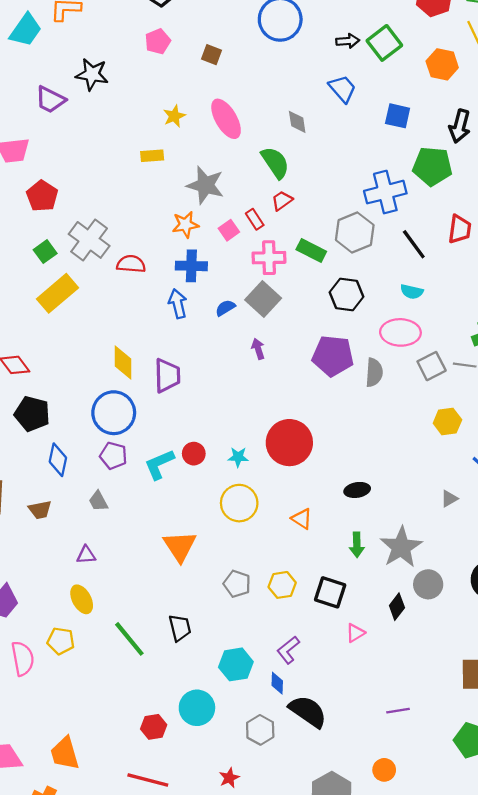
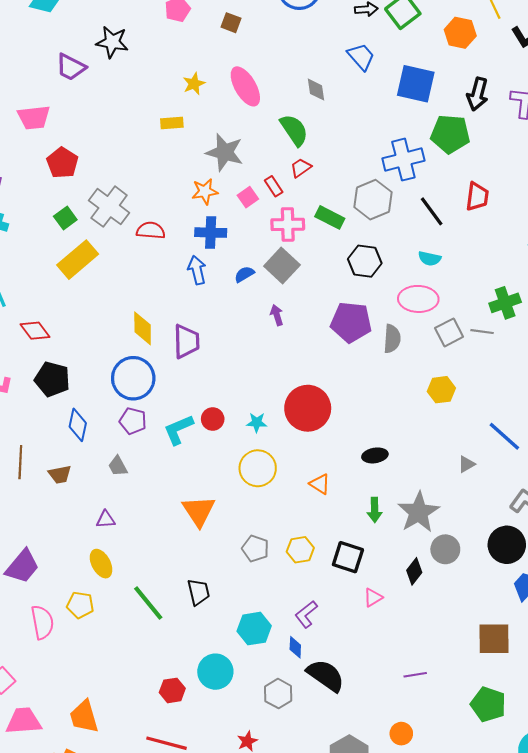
blue square: (398, 116) -> (416, 84), size x1.5
yellow hexagon: (447, 421) -> (441, 390), moved

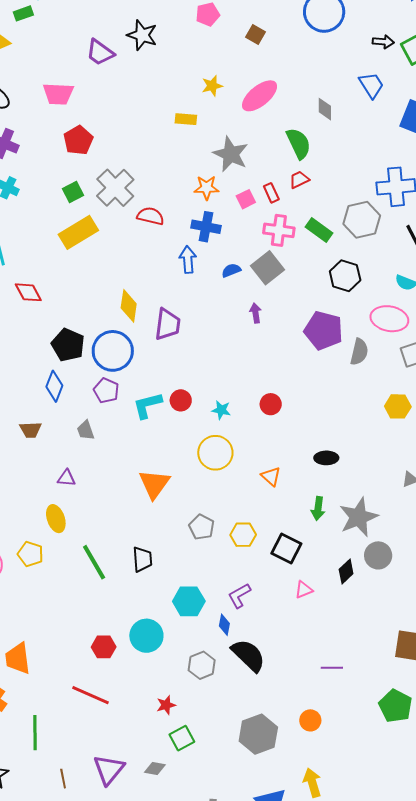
pink ellipse: (245, 86) -> (260, 96), turned 72
black pentagon: (52, 379) -> (68, 345), moved
red circle: (308, 408) -> (271, 404), size x0.5

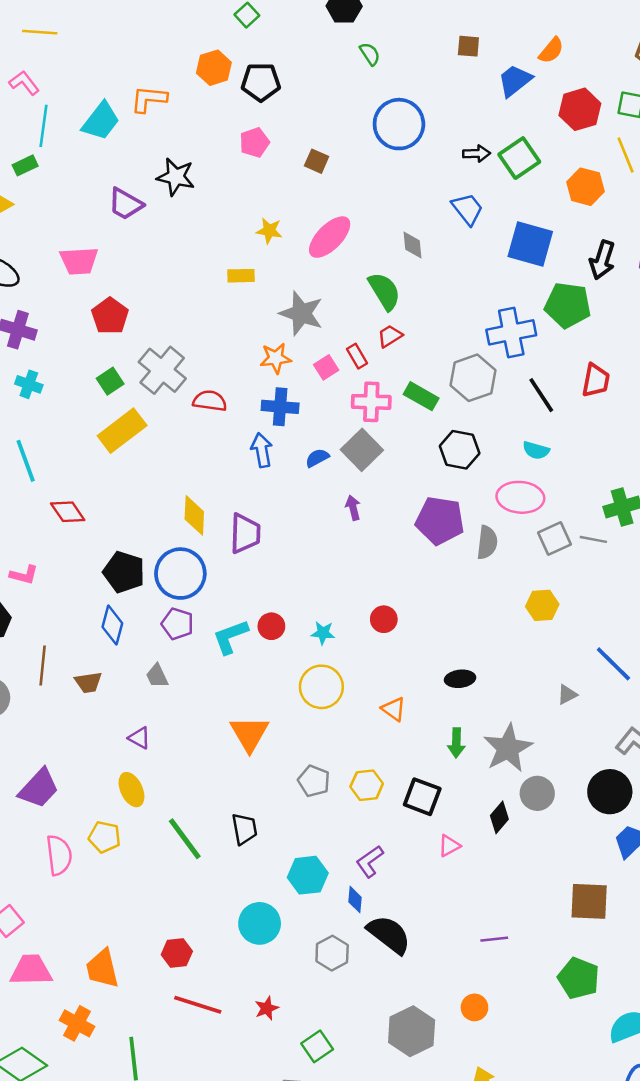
yellow star: (212, 86) -> (269, 231), turned 30
purple triangle: (66, 478) -> (139, 738), turned 30
red hexagon: (104, 647) -> (177, 953), moved
red star: (166, 705) -> (267, 1008), moved

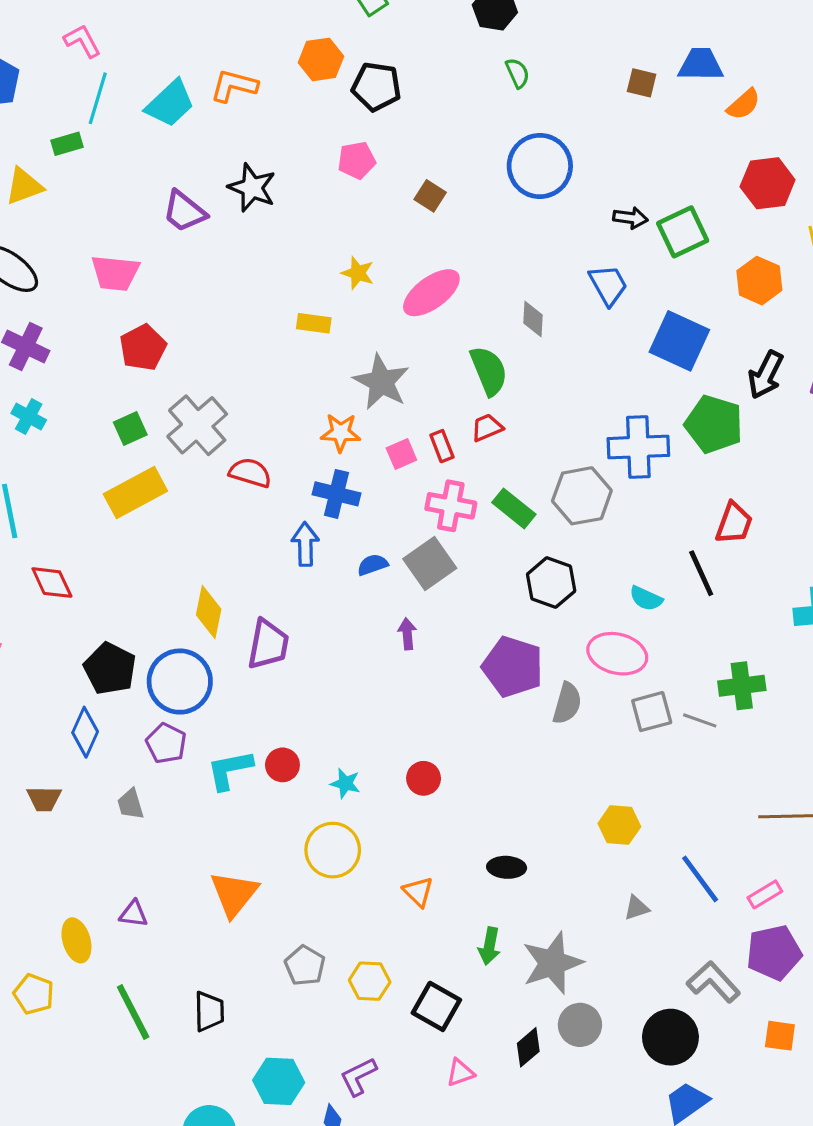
blue trapezoid: (515, 81) -> (701, 64), moved, turned 30
black line: (541, 395) -> (701, 573), moved
yellow hexagon: (542, 605) -> (619, 825), moved
purple triangle: (139, 738) -> (133, 914), moved, turned -30

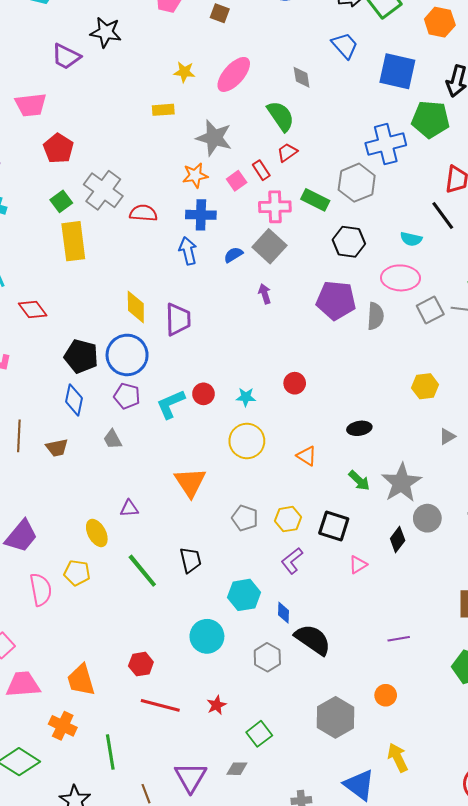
yellow rectangle: (135, 492) -> (73, 241), turned -57
green arrow: (489, 946) -> (359, 481), turned -45
purple L-shape: (358, 1077) -> (292, 561), moved

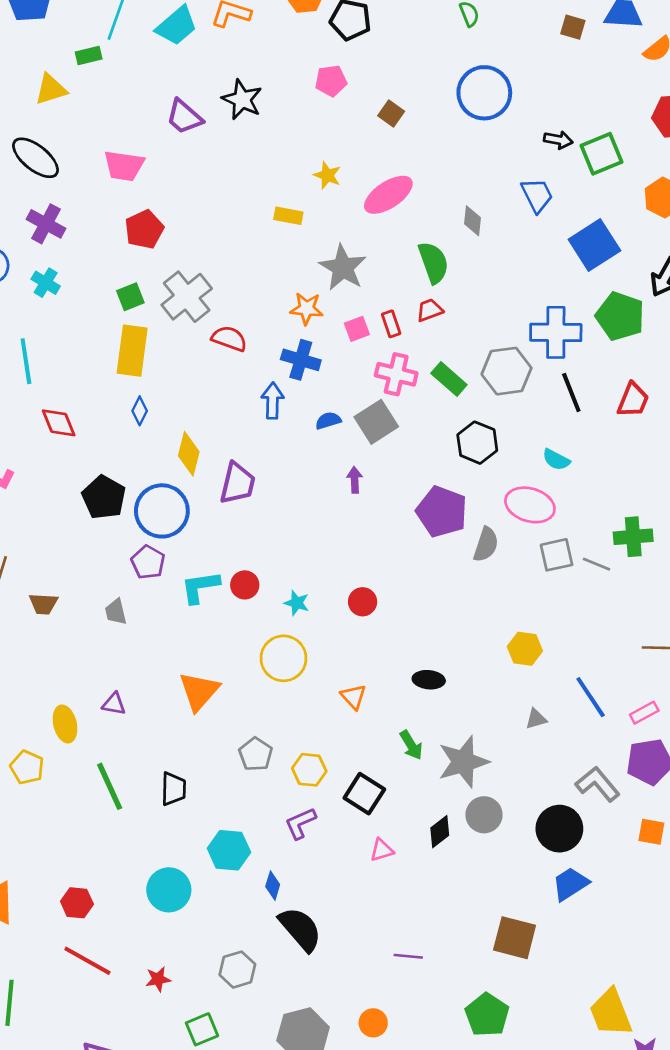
blue square: (397, 71) -> (594, 245), turned 30
black line: (443, 216) -> (571, 393), moved
blue diamond: (74, 400) -> (140, 411), moved, size x0.7
gray hexagon: (267, 657) -> (237, 970), moved

